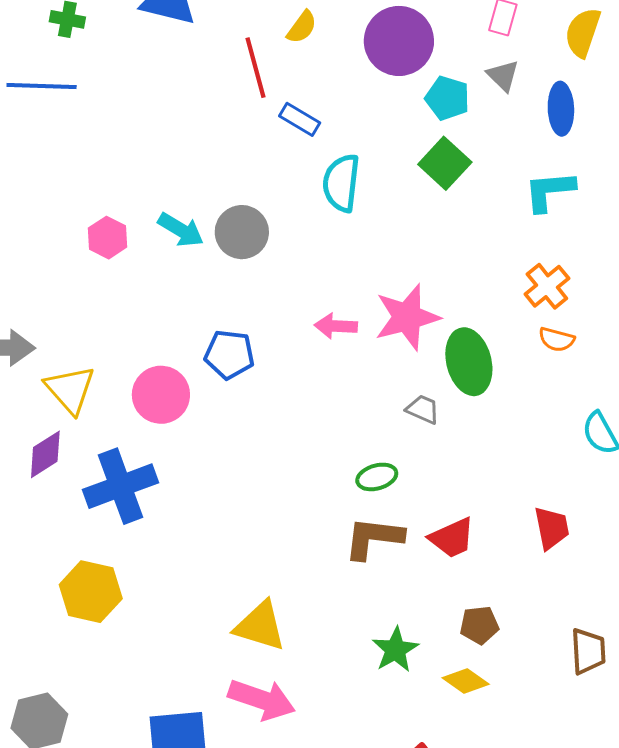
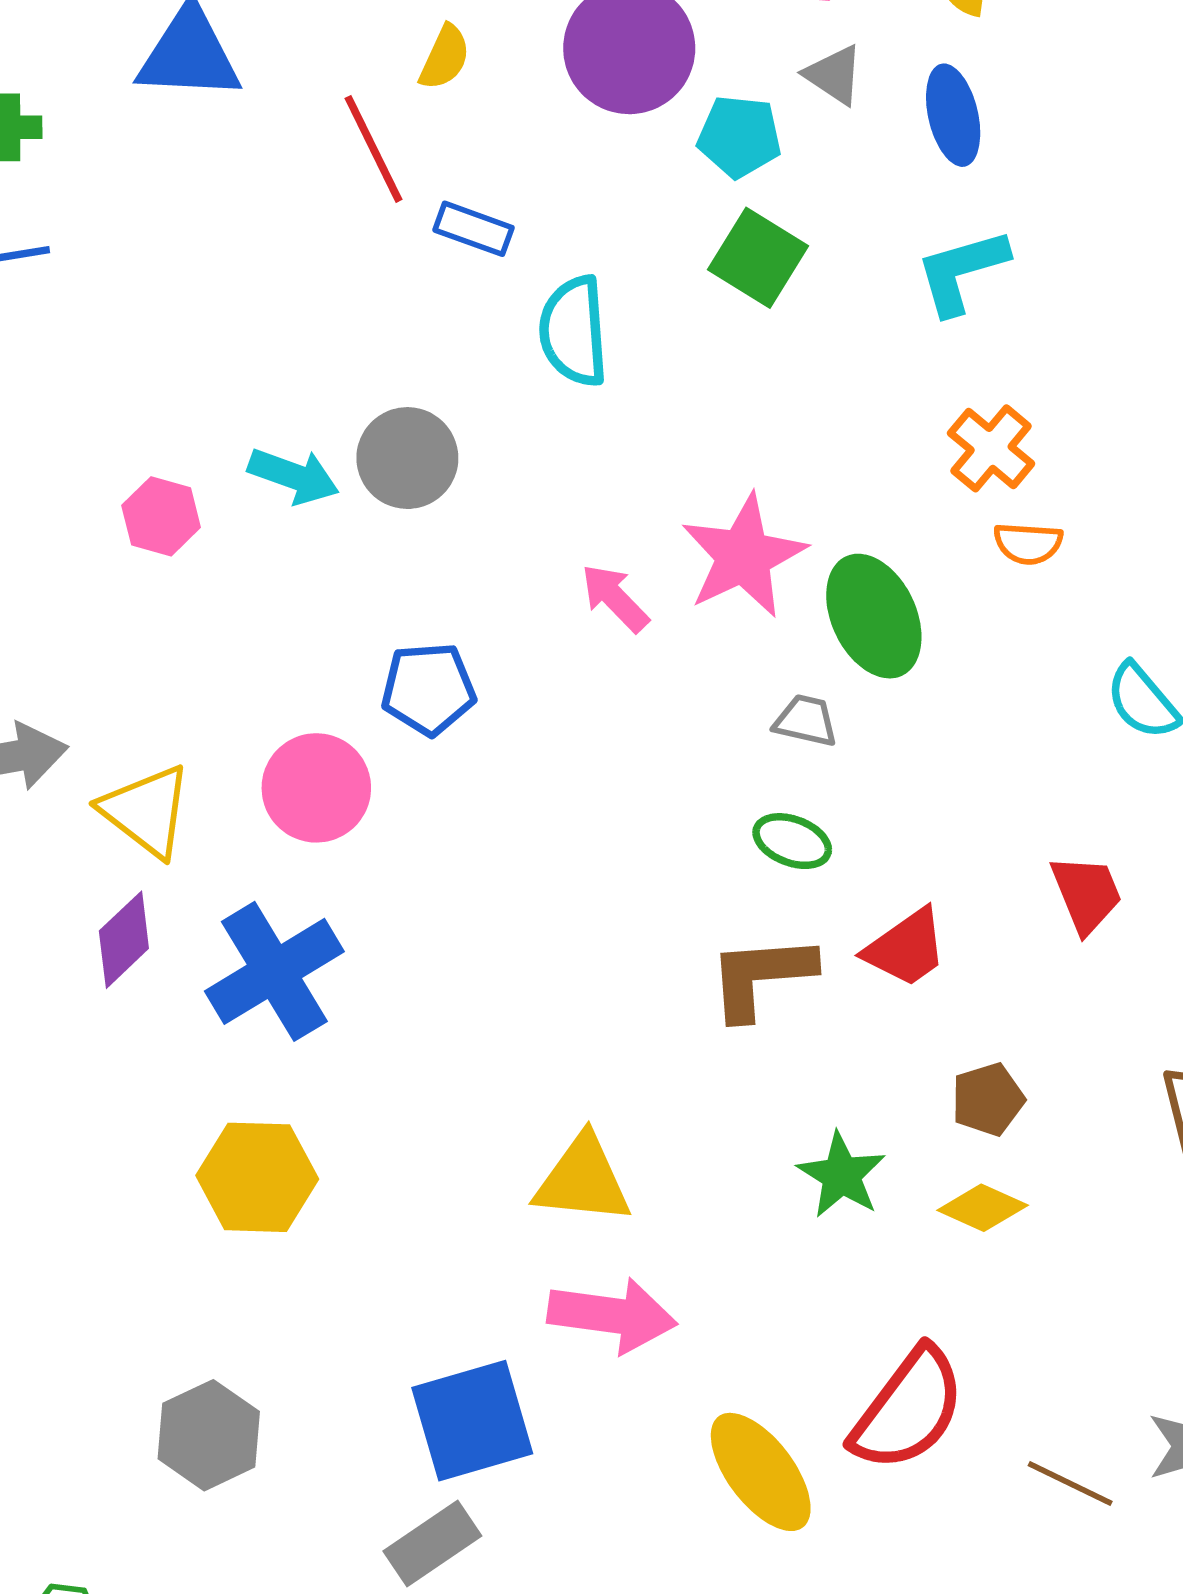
pink arrow: (336, 326) -> (615, 598), turned 54
green ellipse: (377, 477) -> (792, 841), moved, turned 48

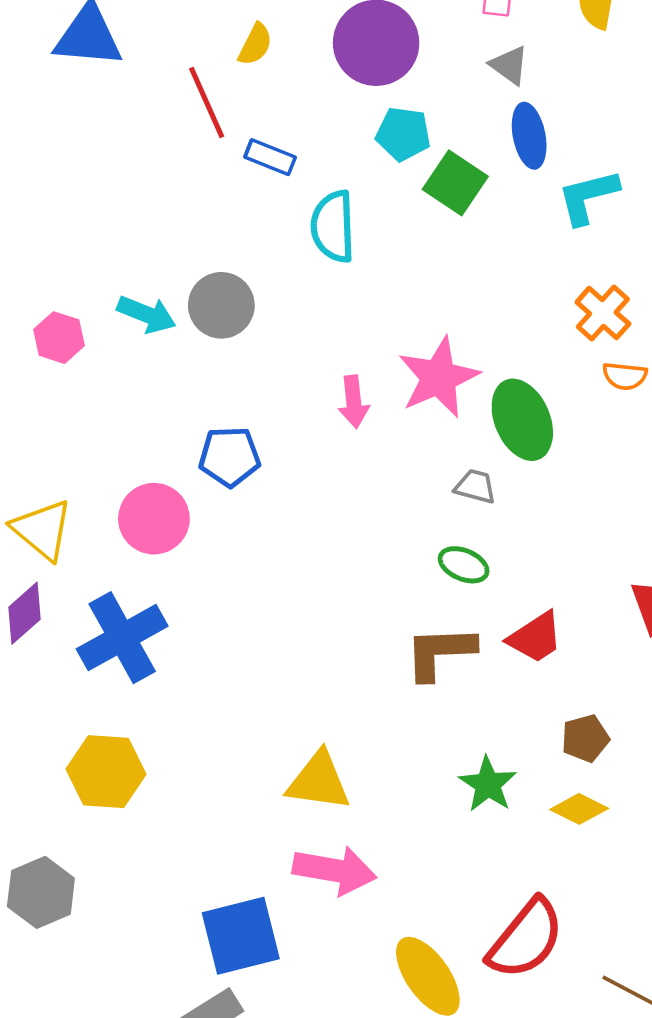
blue ellipse: (953, 115) -> (529, 136), moved
cyan pentagon: (739, 136) -> (403, 134), moved
pink arrow: (615, 598) -> (354, 402), turned -144
gray hexagon: (209, 1435) -> (41, 892), moved

